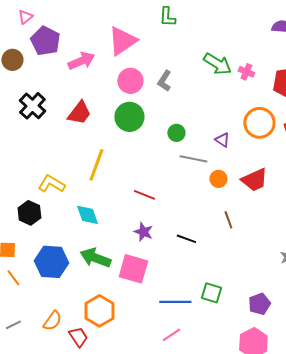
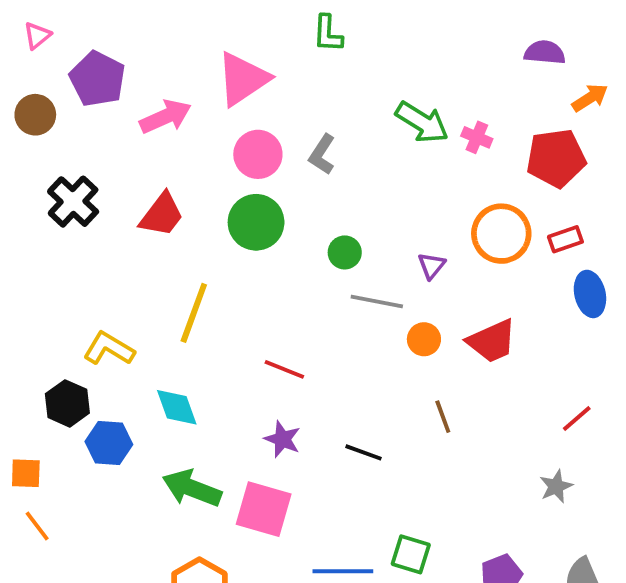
pink triangle: (25, 17) -> (37, 35), moved
purple triangle: (222, 140) -> (432, 266), turned 35
blue hexagon: (51, 262) -> (109, 443), moved, size x0.7

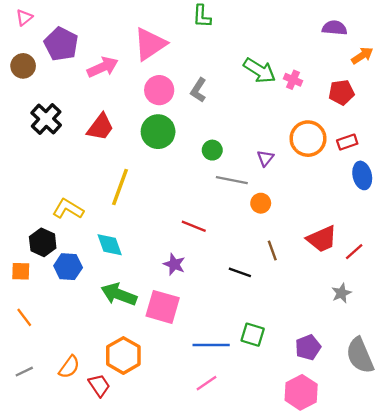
red pentagon: (556, 158) -> (341, 92), size x0.7
red trapezoid: (492, 341) -> (322, 239), moved
red line: (284, 369) -> (194, 226), moved
black line: (364, 452) -> (240, 272), moved
orange square: (26, 473) -> (21, 271), moved

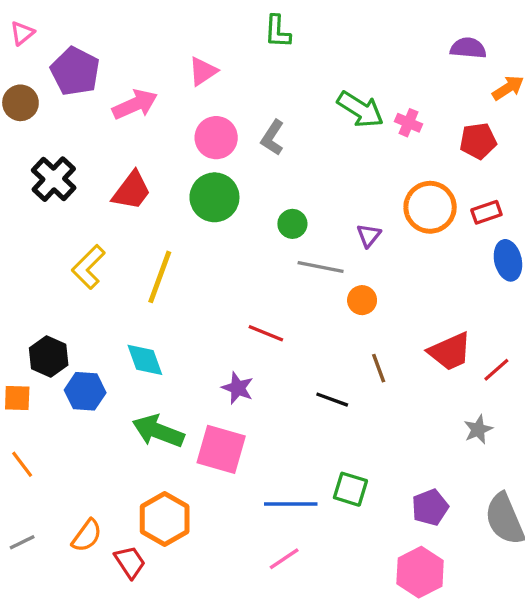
pink triangle: (150, 44) -> (203, 71), size x0.6
yellow L-shape: (68, 209) -> (88, 267), moved, turned -76

